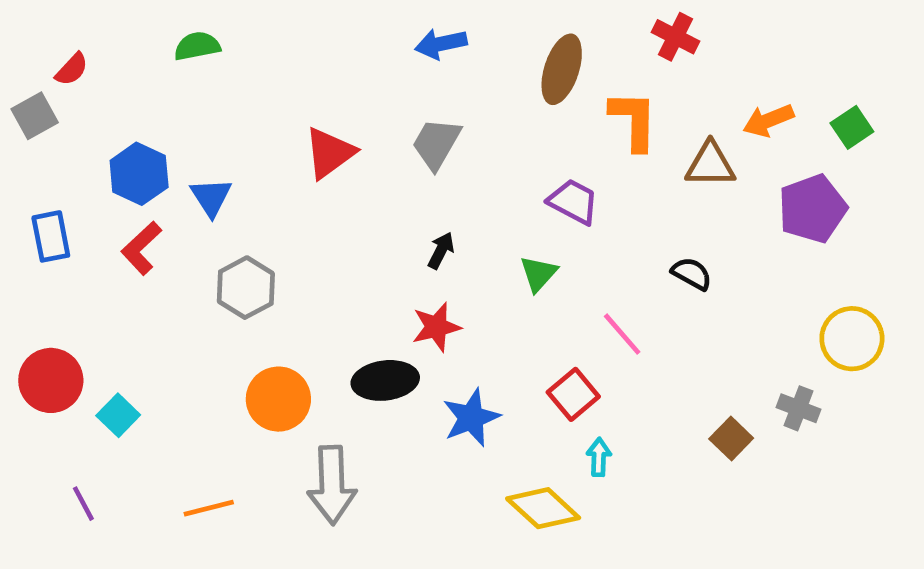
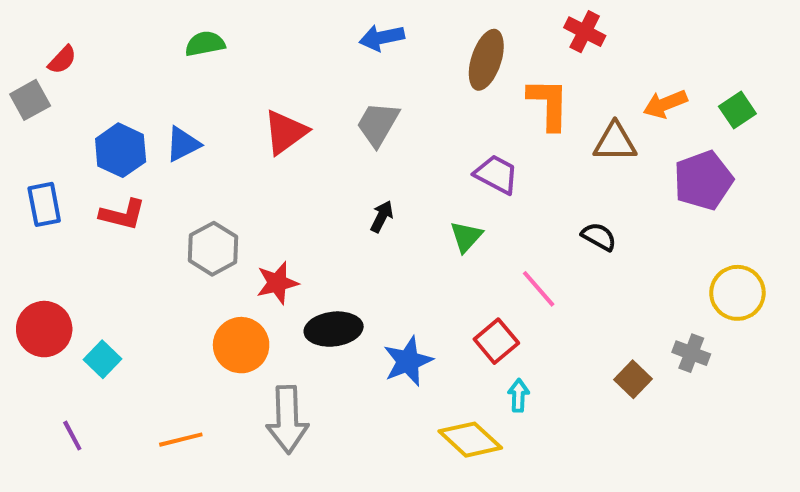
green semicircle: (197, 46) -> (205, 44), moved
blue triangle: (211, 197) -> (183, 144), moved, turned 36
red L-shape: (141, 248) -> (123, 214), turned -123
red star: (436, 327) -> (277, 283), moved

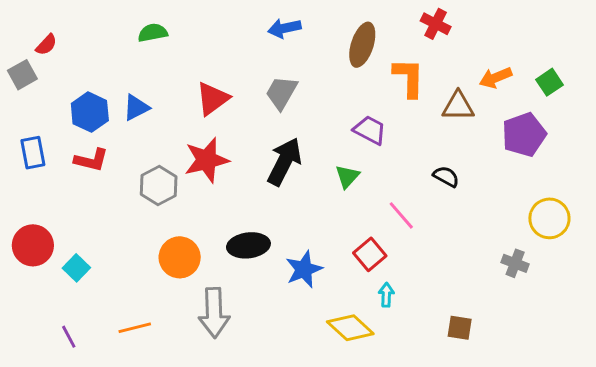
black arrow: (382, 216) -> (284, 162), size x2.0
red star: (277, 283) -> (207, 160), moved, size x1.4
brown square: (633, 379) -> (460, 328), moved, turned -35
purple line: (72, 436) -> (69, 337), moved

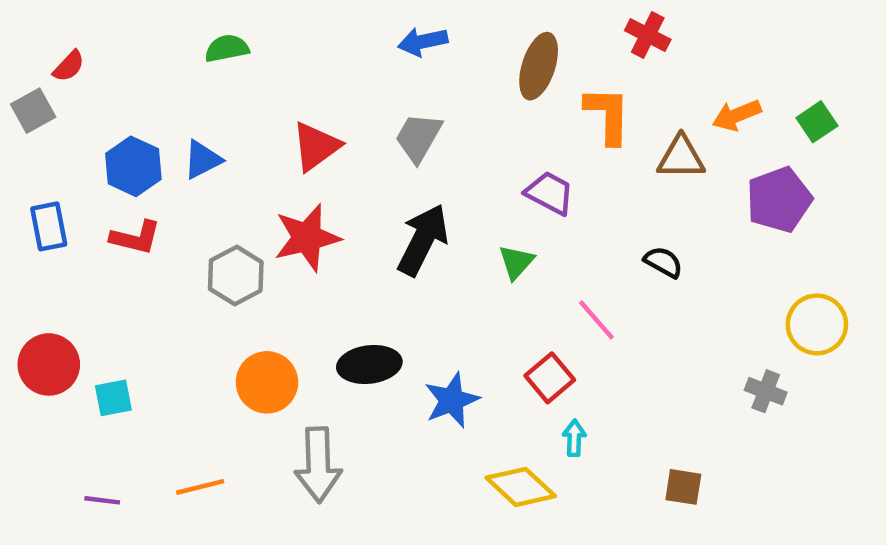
cyan square: (76, 268) -> (113, 398), turned 35
purple line: (69, 337) -> (102, 500), turned -55

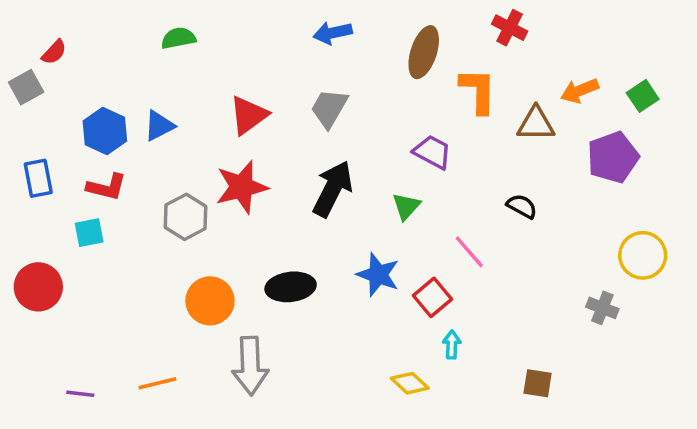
cyan square: (113, 398) -> (89, 233), moved
blue star: (452, 400) -> (378, 275), moved, turned -30
yellow diamond: (521, 487) -> (410, 383), size x0.7

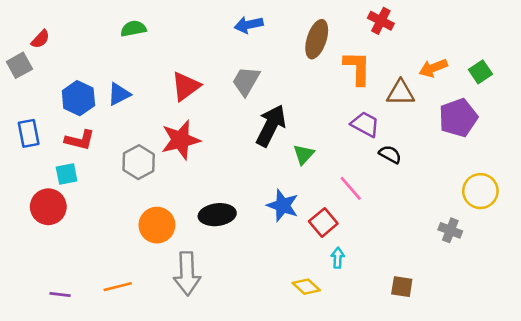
purple trapezoid: (432, 152) -> (365, 124), moved
black arrow: (333, 189) -> (271, 126), moved
red circle: (38, 287) -> (48, 207), moved

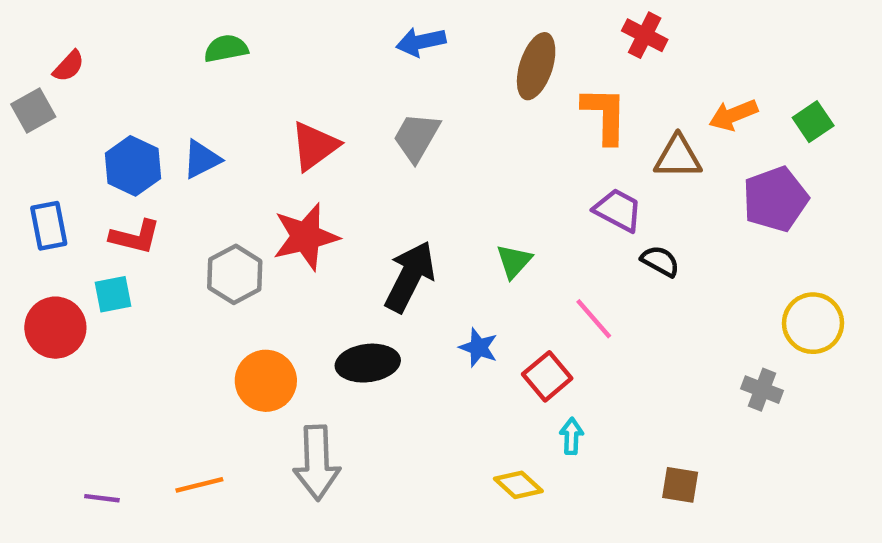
black arrow: (271, 126) -> (410, 277), moved
blue star: (283, 205) -> (479, 348), size x0.7
red circle: (48, 207) -> (55, 328), moved

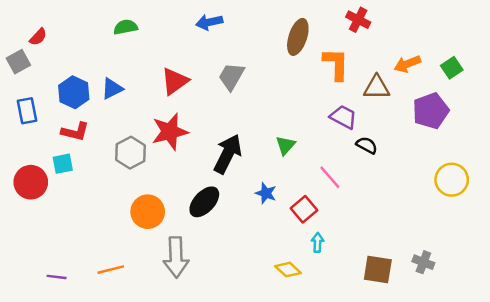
blue arrow: (421, 42) -> (209, 22), moved
blue rectangle: (49, 226) -> (27, 111), moved
black ellipse: (368, 363) -> (204, 202), turned -40
gray cross: (762, 390) -> (423, 262), moved
brown square: (680, 485) -> (378, 270), size x1.4

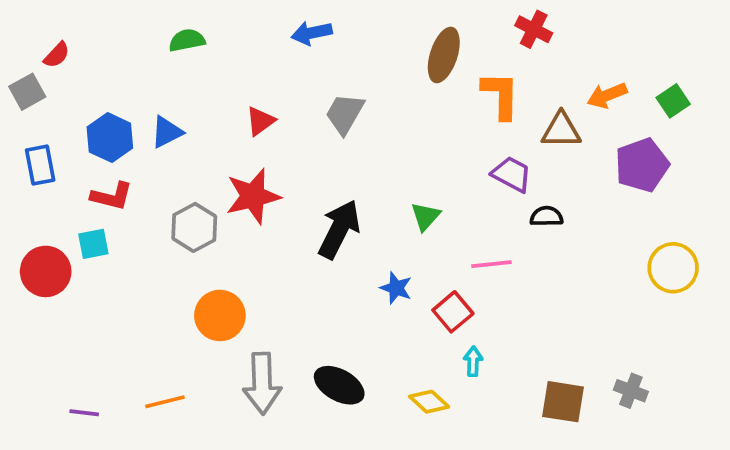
red triangle: (175, 81) -> (260, 121), size x0.7
black semicircle: (367, 145) -> (547, 216), turned -30
pink line: (330, 177) -> (491, 264), turned -55
black ellipse: (204, 202) -> (339, 385), moved, turned 76

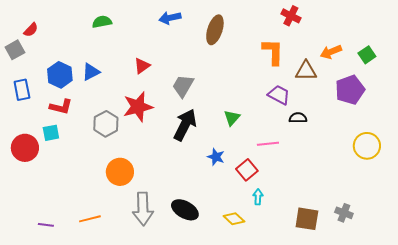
brown ellipse: (444, 55) -> (215, 30), moved
gray trapezoid: (345, 114) -> (183, 86), moved

